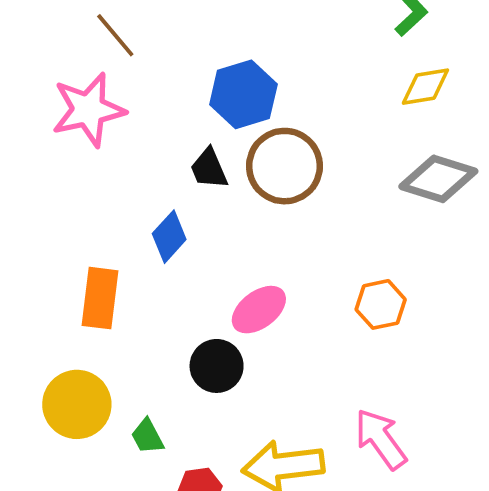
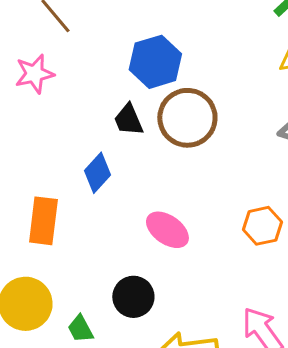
pink star: (88, 110) -> (34, 74), size x0.7
pink ellipse: (259, 310) -> (167, 230), turned 72
black circle: (217, 366) -> (133, 297), moved

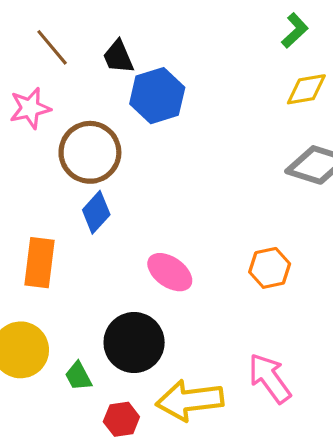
brown circle: (187, 118) -> (90, 152), moved
black trapezoid: (128, 120) -> (118, 57), moved
black circle: (133, 297) -> (134, 343), size x1.4

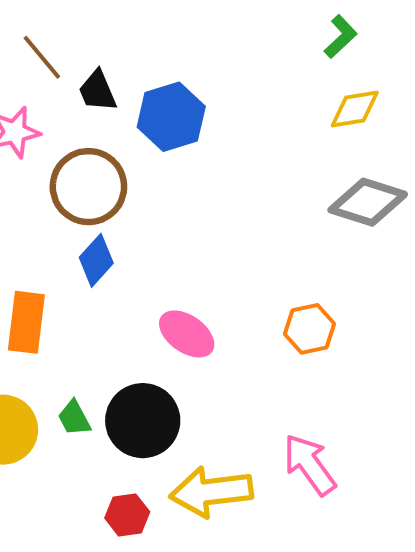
black trapezoid: (118, 57) -> (97, 91), moved
green trapezoid: (78, 376) -> (74, 418), moved

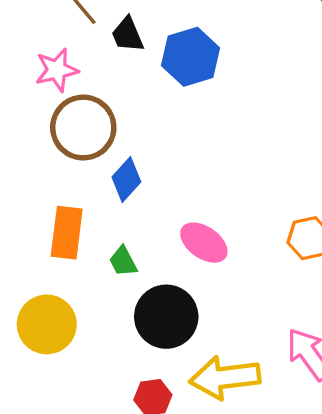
brown circle: (88, 187) -> (83, 128), moved
green trapezoid: (74, 418) -> (123, 261), moved

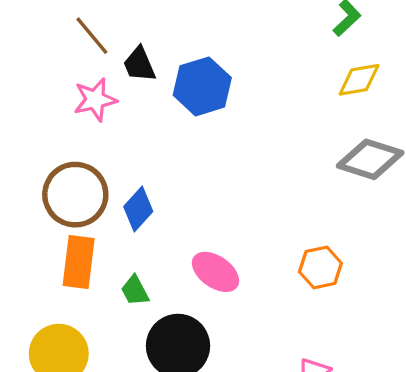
pink star: (57, 70) -> (95, 100), moved
brown circle: (83, 128) -> (75, 195), moved

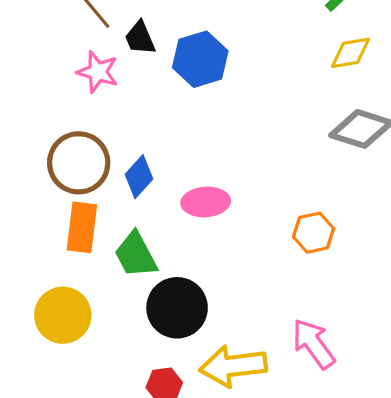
pink star: (95, 100) -> (98, 72), turned 30
pink ellipse: (216, 272) -> (206, 202), moved, turned -39
green trapezoid: (135, 291) -> (136, 255), size x1.6

